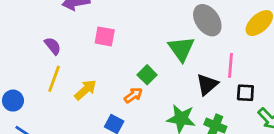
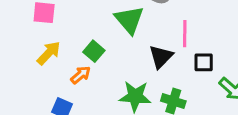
yellow arrow: (85, 90) -> (49, 53), moved

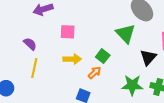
yellow arrow: (49, 53) -> (72, 59), turned 48

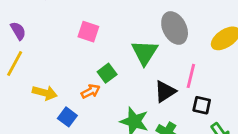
pink square: (68, 32) -> (88, 32), moved
yellow arrow: (72, 59) -> (45, 93), moved

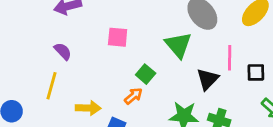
purple semicircle: (18, 31) -> (63, 51), moved
black square: (202, 105) -> (256, 72), moved

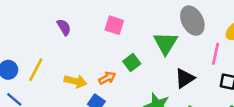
pink line: (230, 58) -> (215, 54), moved
yellow line: (51, 86) -> (36, 70), moved
orange arrow: (133, 96) -> (107, 78), moved

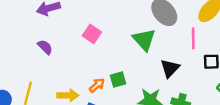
pink square: (114, 25) -> (92, 34), turned 30
green square: (132, 63) -> (118, 79), moved, turned 35

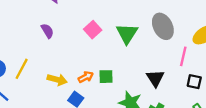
green triangle: (144, 40) -> (127, 33), moved
black triangle: (170, 68) -> (155, 78), turned -30

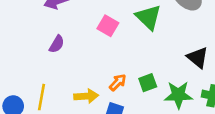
purple semicircle: (47, 31) -> (57, 44), turned 80
green square: (106, 77) -> (148, 83), moved

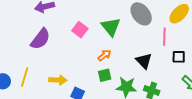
purple semicircle: (57, 44) -> (40, 39), size x1.6
orange arrow: (118, 82) -> (104, 55), moved

